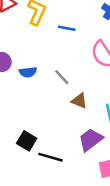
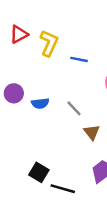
brown triangle: (79, 101) -> (92, 132), turned 30

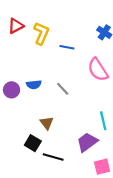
purple circle: (14, 93) -> (11, 90), moved
brown triangle: (92, 132) -> (47, 123), moved

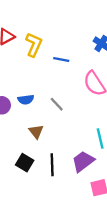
brown triangle: (47, 123) -> (36, 132), moved
black line: (53, 157) -> (52, 165), moved, turned 72

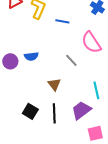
gray line: (57, 104) -> (71, 60), moved
brown triangle: (36, 132) -> (54, 84), moved

